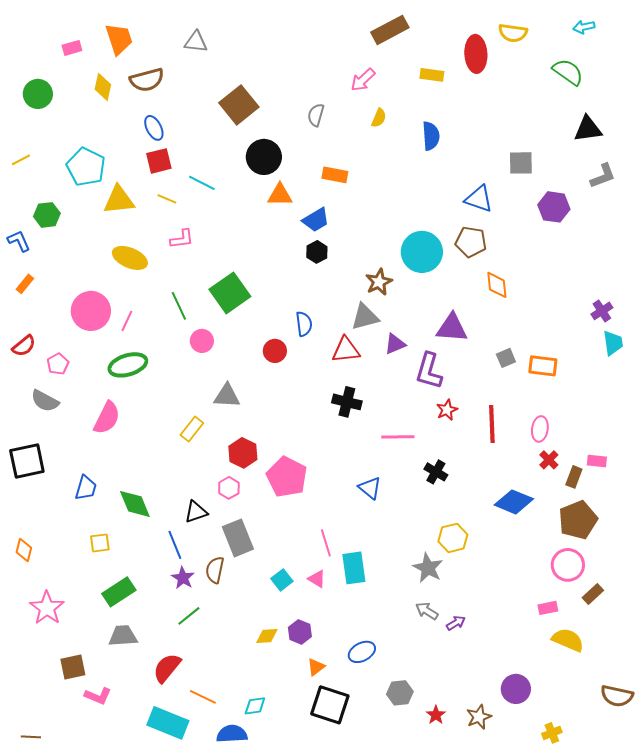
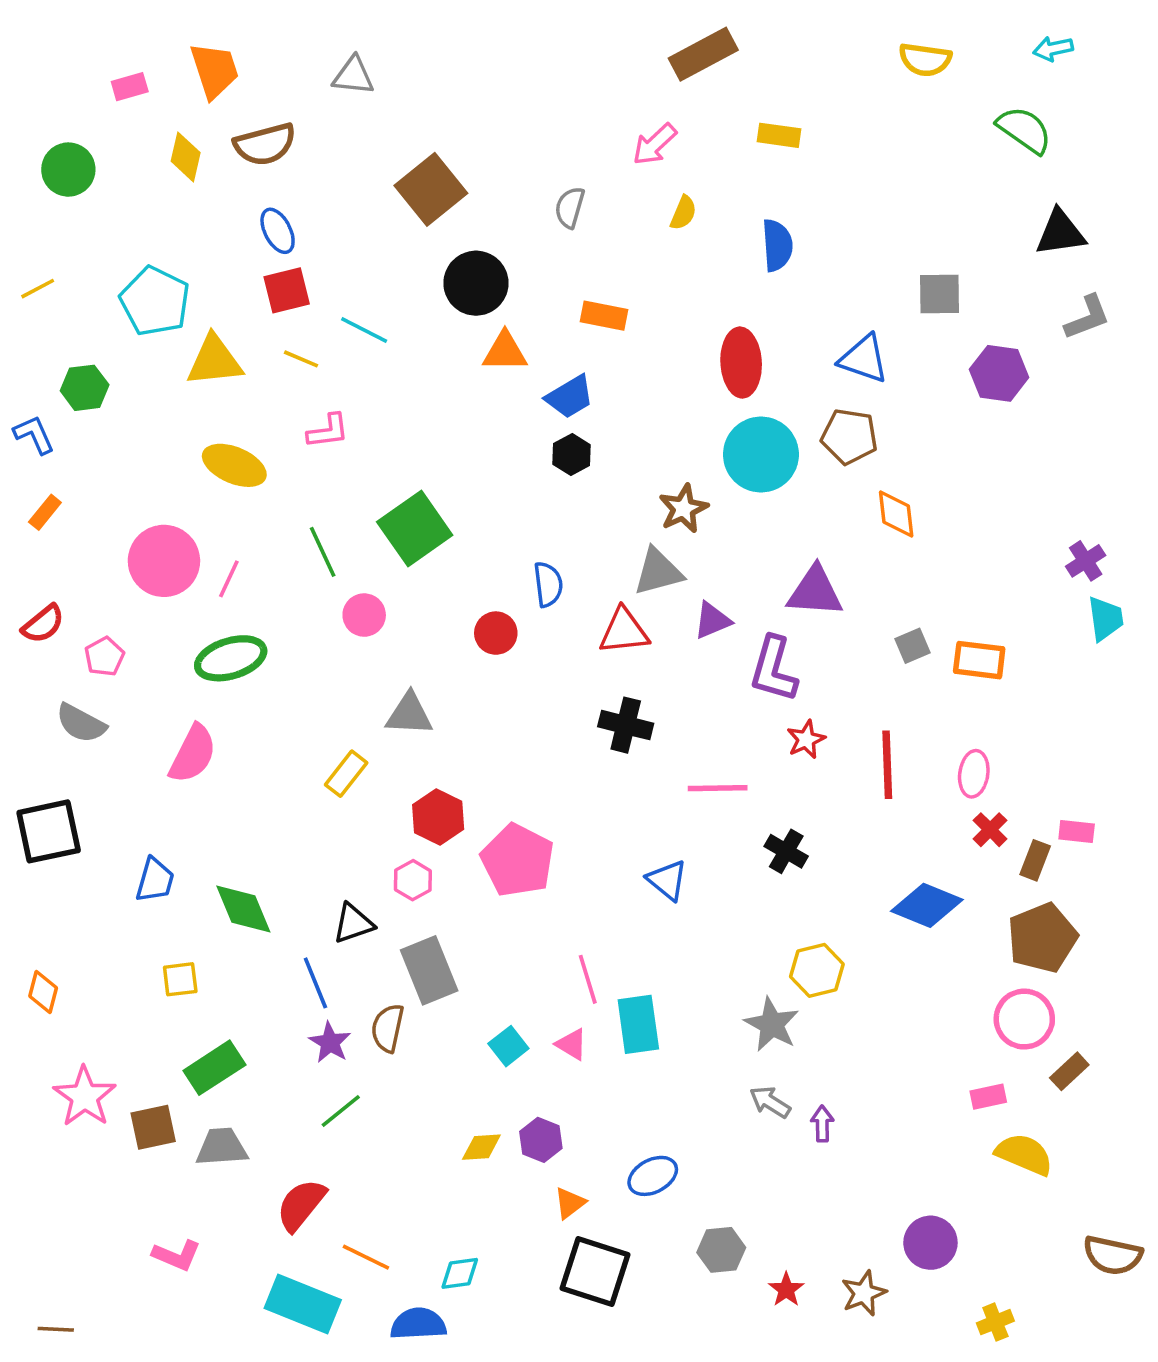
red ellipse: (476, 54) -> (741, 363), moved
purple arrow: (456, 623) -> (822, 1124), turned -60
brown square: (73, 667) -> (153, 1127), moved

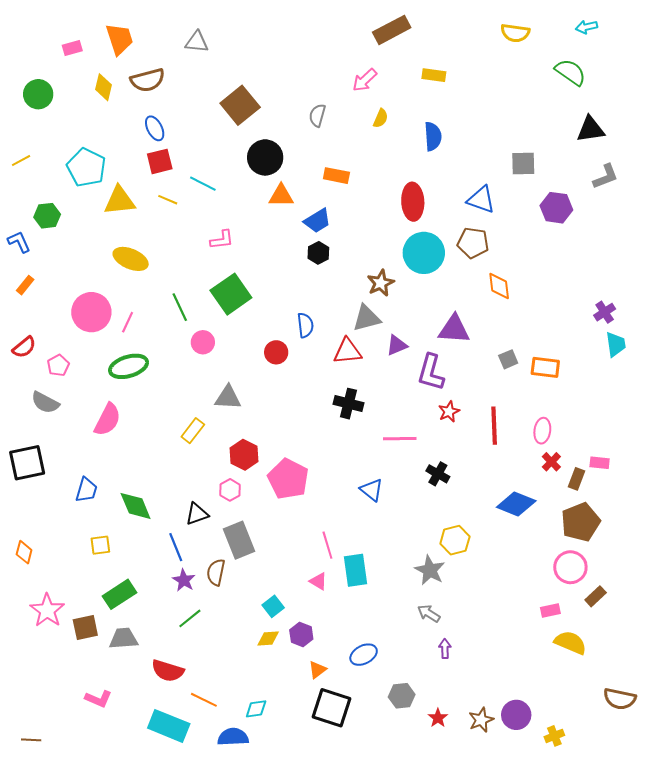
pink L-shape: (328, 431) -> (222, 240), moved
cyan square: (508, 1046) -> (273, 606), moved
purple arrow: (822, 1124) -> (445, 649), moved
red semicircle: (301, 1205) -> (168, 671), turned -112
purple circle: (930, 1243) -> (516, 715), moved

